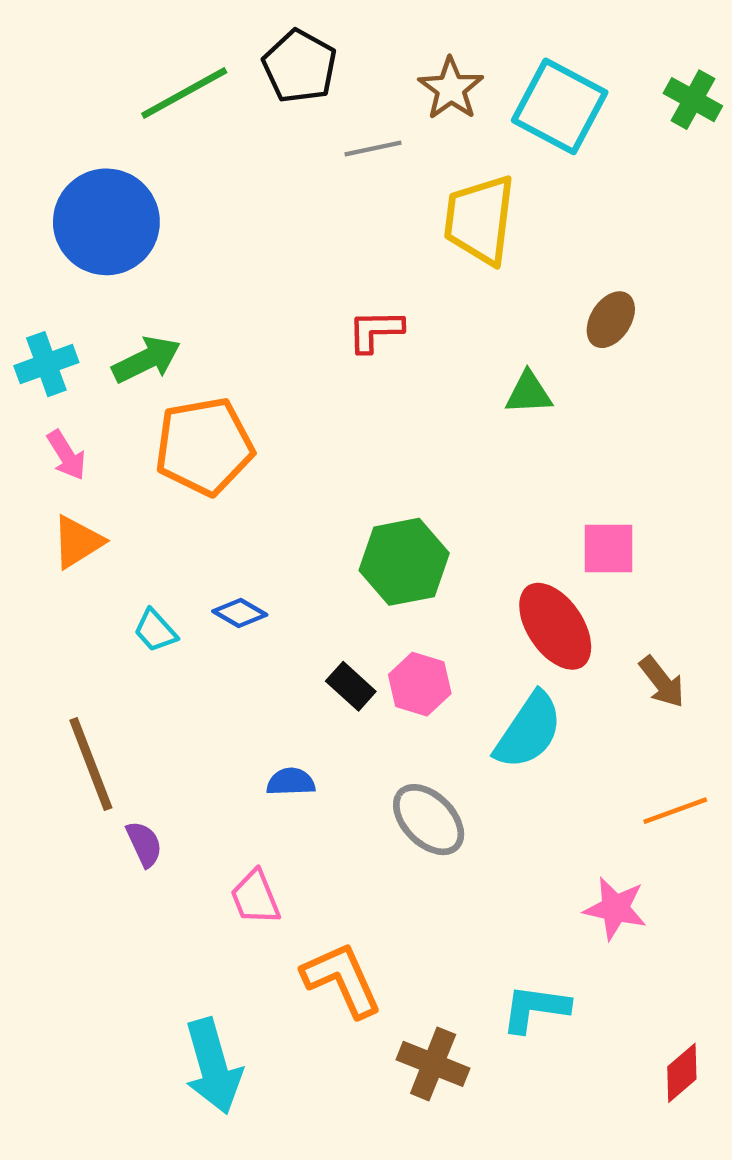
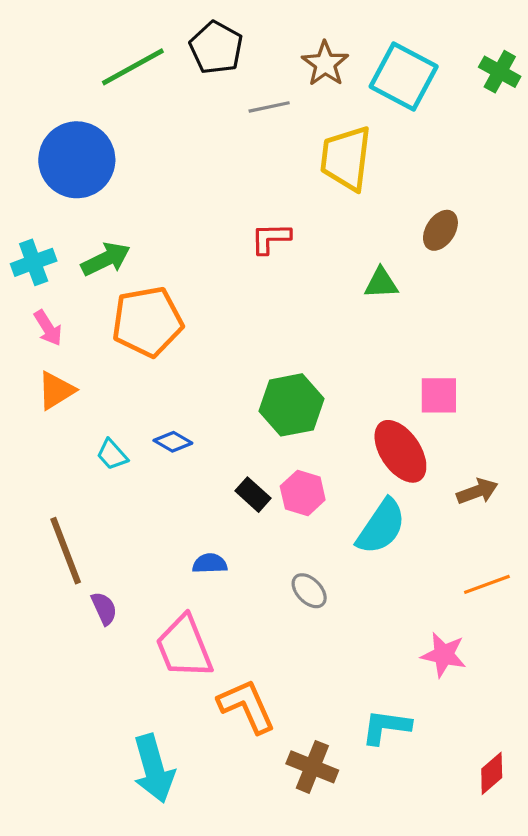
brown arrow: (662, 682) -> (477, 491), turned -72
gray ellipse: (429, 820) -> (309, 591), size x0.7
pink trapezoid: (255, 897) -> (184, 647), size x1.6

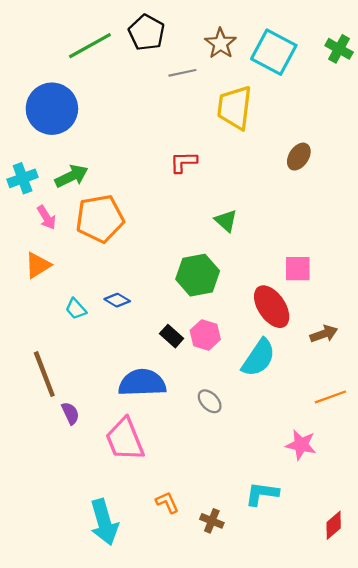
green triangle: (381, 283) -> (226, 221), moved, turned 45
pink arrow: (48, 328) -> (46, 217), moved
blue semicircle: (210, 563) -> (142, 383), size x2.0
orange L-shape: (247, 706) -> (167, 502), moved, size x0.6
brown cross: (312, 767) -> (212, 521), size x0.7

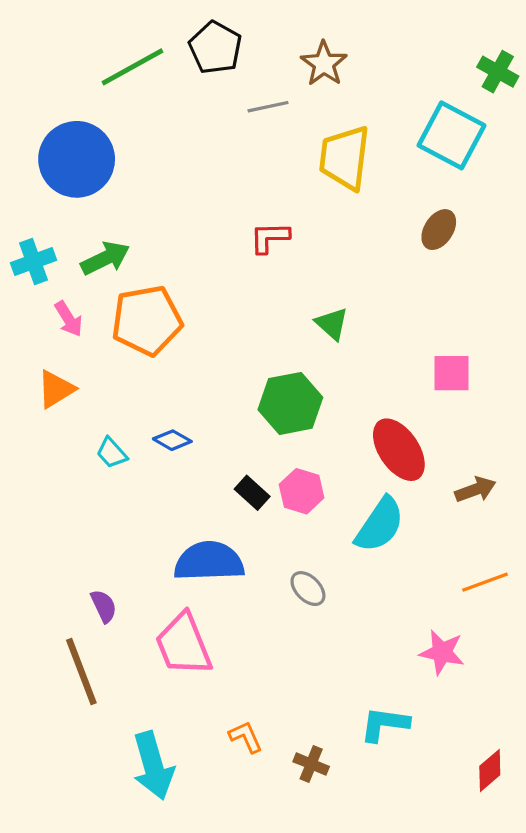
cyan square: (274, 52) -> (452, 135), moved
pink square: (298, 269) -> (452, 373), moved
brown line: (44, 374) -> (81, 671), moved

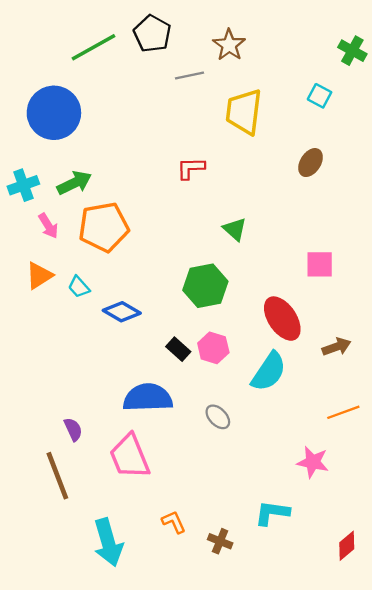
cyan square: (452, 135) -> (320, 96), size x0.5
blue diamond: (172, 440) -> (122, 312), size x1.4
cyan trapezoid: (112, 453) -> (79, 287), moved

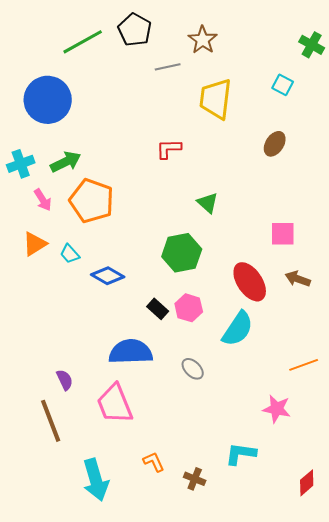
orange pentagon: (104, 227) -> (92, 201), turned 30
brown arrow: (337, 347) -> (298, 279), moved, turned -140

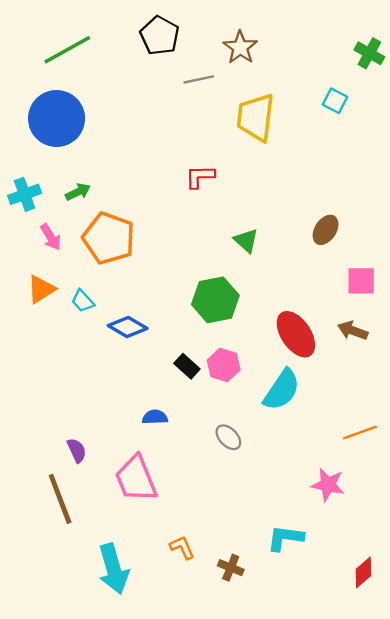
green line: (83, 42) -> (67, 50), moved
brown ellipse: (275, 144) -> (326, 230), moved
green arrow: (66, 162) -> (78, 192), size x0.7
pink square: (283, 234) -> (361, 281), moved
blue semicircle: (131, 352) -> (155, 417), size x0.5

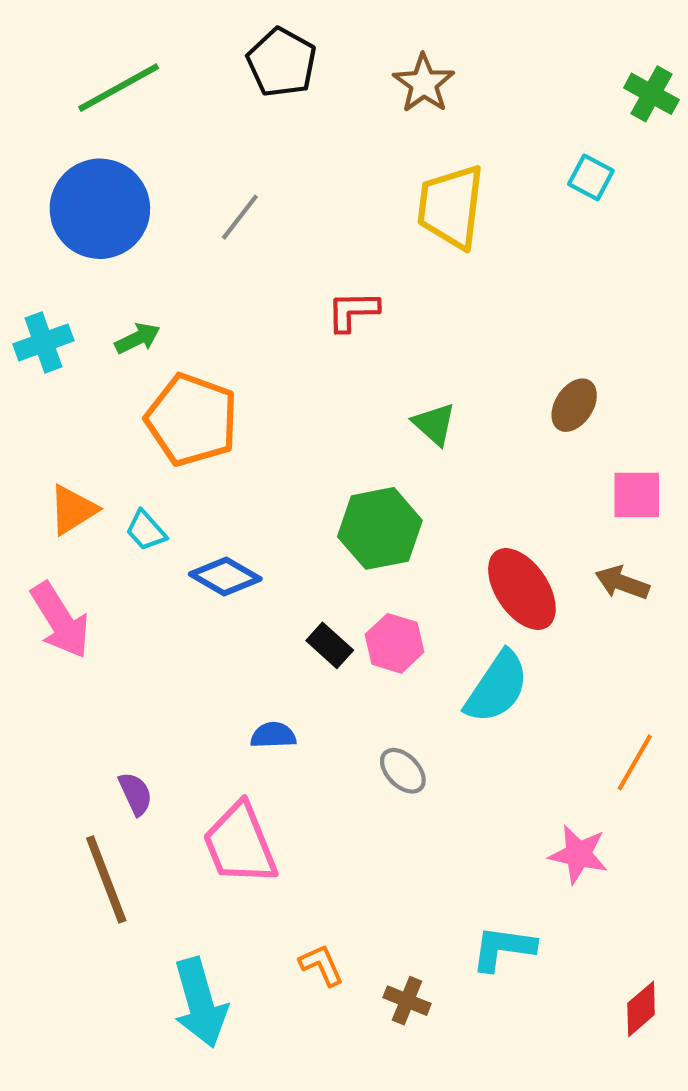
gray line: (199, 79) -> (240, 217), moved, turned -40
pink arrow: (51, 237) -> (60, 620), moved, size x1.6
orange line: (360, 433) -> (635, 762), turned -40

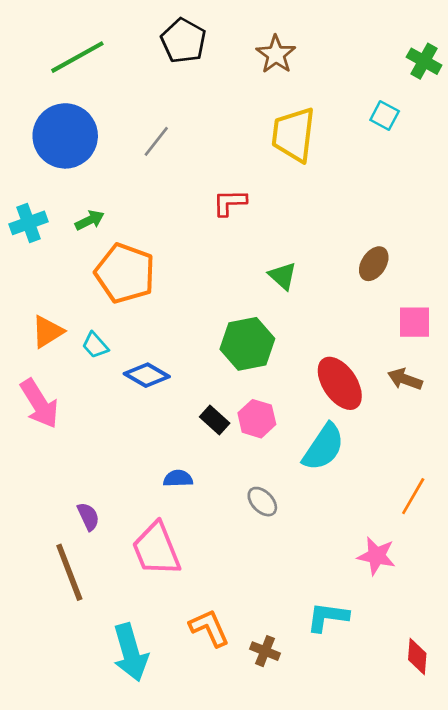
orange L-shape: (321, 965) -> (209, 628), size x1.4
red diamond: (641, 1009) -> (417, 656), turned -45

